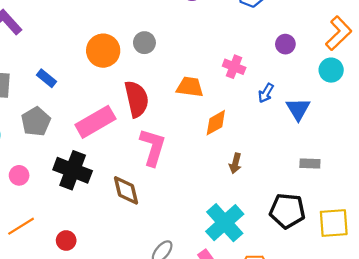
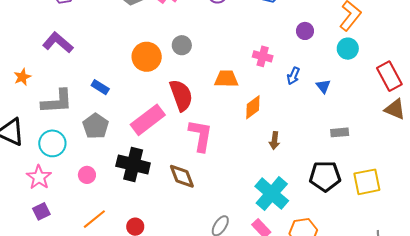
blue triangle: (298, 109) -> (323, 86), size x0.7

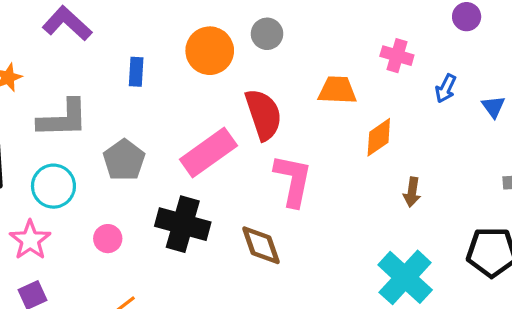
blue rectangle: (100, 87) -> (136, 72), moved, turned 60

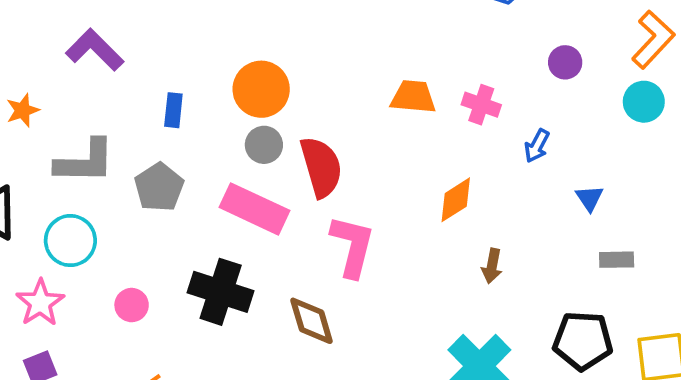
gray circle: (267, 34) -> (264, 145), moved
orange trapezoid: (337, 90) -> (413, 97), moved
blue triangle: (493, 107) -> (590, 198), moved
pink rectangle: (208, 152) -> (255, 209), turned 58
gray pentagon: (124, 160) -> (159, 187), moved

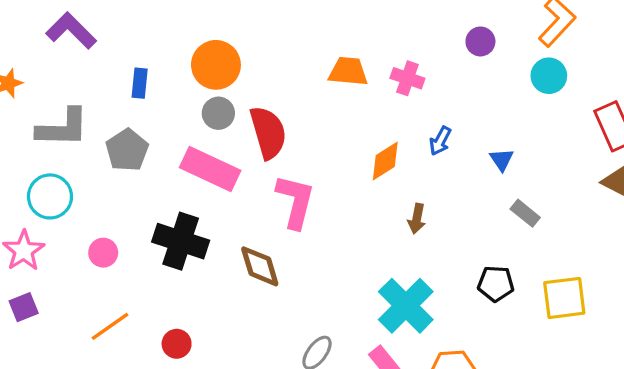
blue arrow: (537, 146) -> (440, 141), moved
gray rectangle: (617, 260) -> (525, 213), turned 40
black pentagon: (583, 341) -> (496, 284), size x0.7

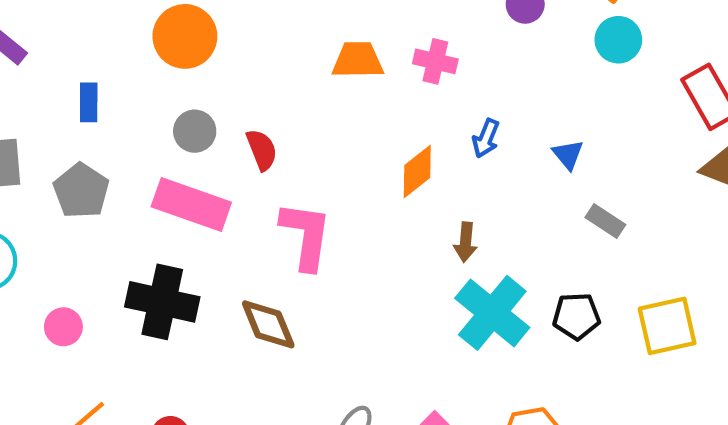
orange circle: (216, 65) -> (185, 36), moved
red semicircle: (268, 133) -> (262, 150), size x0.6
cyan cross: (406, 306) -> (492, 313), moved

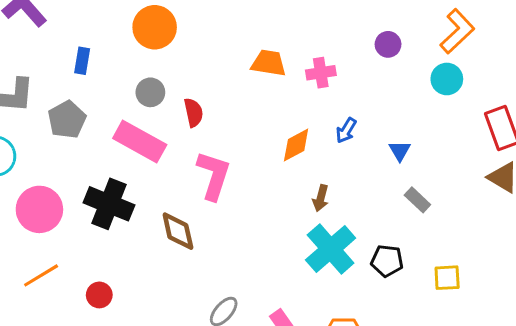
pink cross: (435, 61) -> (321, 73), turned -32
yellow square: (667, 326) -> (447, 278), size x0.7
pink circle: (63, 327) -> (39, 209), size x1.8

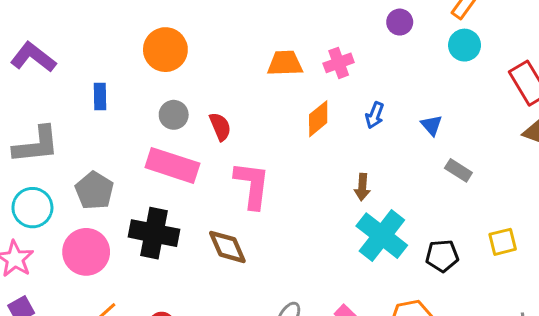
gray pentagon: (67, 120) -> (94, 191), moved
orange diamond: (296, 145) -> (318, 119), moved
black pentagon: (387, 261) -> (442, 256), moved

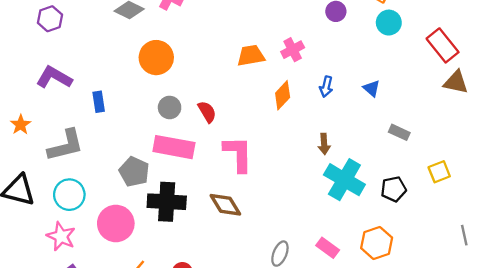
blue rectangle: (100, 97) -> (99, 102), moved
gray rectangle: (458, 170) -> (399, 132), moved
gray pentagon: (94, 191) -> (134, 172), moved

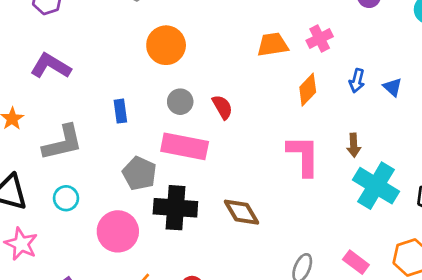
blue triangle: (372, 88) -> (393, 87), moved
blue rectangle: (99, 102) -> (120, 111), moved
pink L-shape: (238, 154) -> (303, 156), moved
cyan circle: (69, 195) -> (66, 198), size x0.7
pink star: (61, 236) -> (21, 244), moved

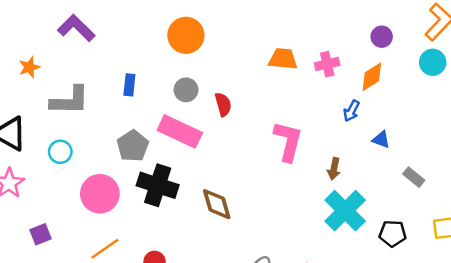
blue triangle: (393, 87) -> (381, 140), moved, turned -36
orange diamond: (308, 90) -> (372, 77), moved
pink L-shape: (303, 156) -> (288, 141), moved

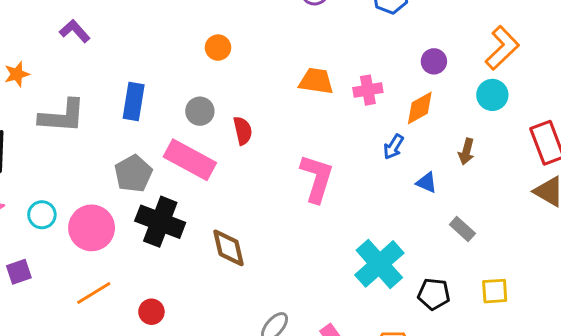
purple L-shape: (76, 28) -> (75, 31), size x0.7
orange circle: (186, 35) -> (218, 48), moved, size x0.6
blue rectangle: (129, 85) -> (134, 101), size x1.4
cyan circle: (60, 152) -> (42, 215), moved
brown arrow: (334, 169) -> (466, 152), moved

